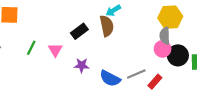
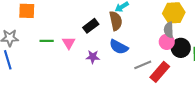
green line: (31, 48) -> (47, 41), turned 64
blue semicircle: (110, 78) -> (119, 47), moved
red rectangle: (155, 82) -> (160, 72), size x1.5

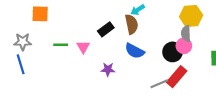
black circle: (181, 48) -> (173, 52), moved
purple star: (93, 57) -> (108, 69), moved
gray line: (143, 65) -> (159, 84), moved

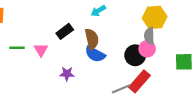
brown semicircle: (131, 24) -> (92, 39), moved

